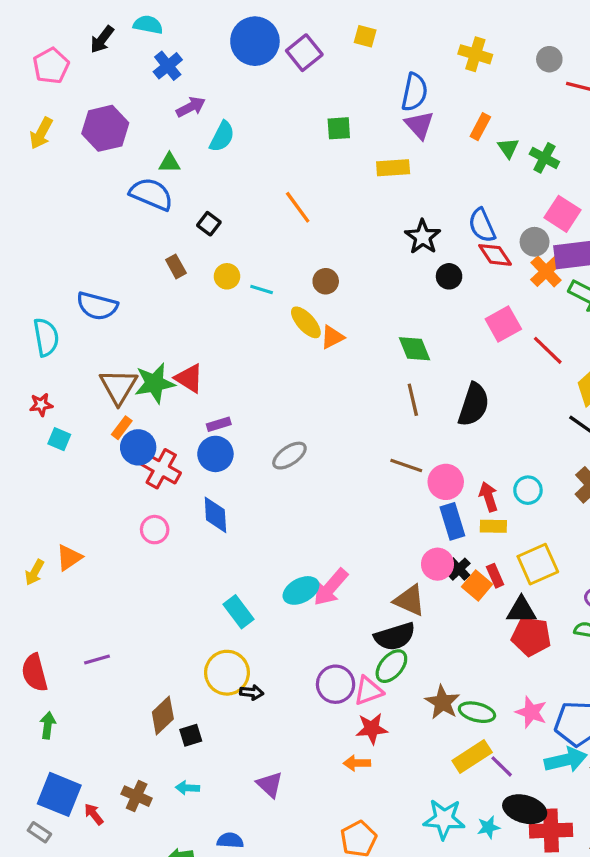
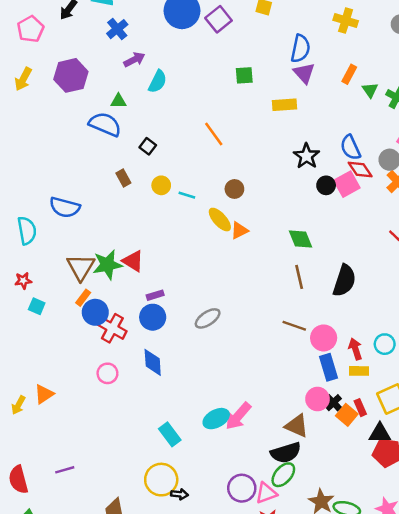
pink square: (503, 324) -> (347, 184), moved

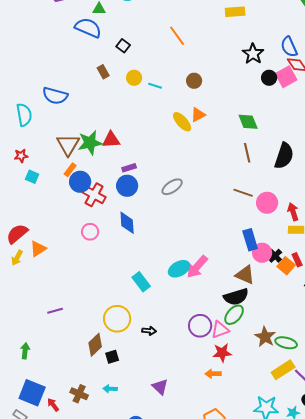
yellow ellipse: (220, 220) -> (182, 122), moved
red triangle: (133, 261) -> (111, 140), turned -36
blue rectangle: (328, 367) -> (250, 240), moved
red semicircle: (18, 480) -> (17, 234), moved, turned 65
yellow circle: (161, 480) -> (117, 319), moved

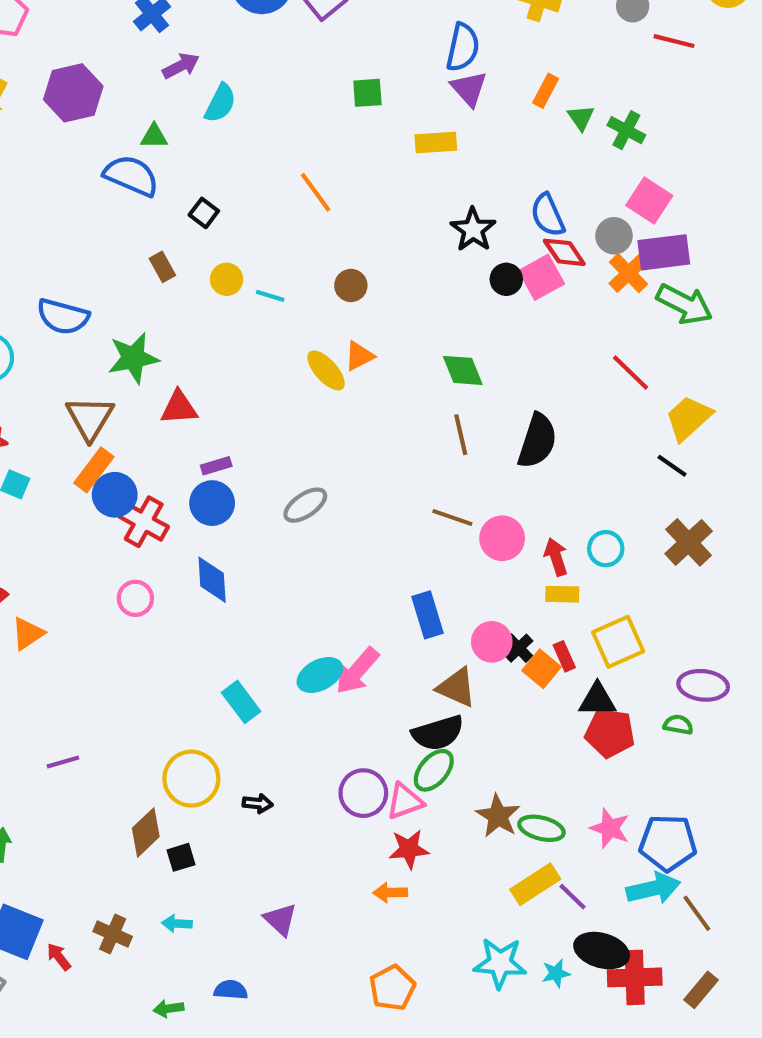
green star: (90, 143) -> (133, 358), moved
orange rectangle: (70, 170) -> (94, 470), size x1.5
blue rectangle: (250, 240) -> (428, 615), moved

